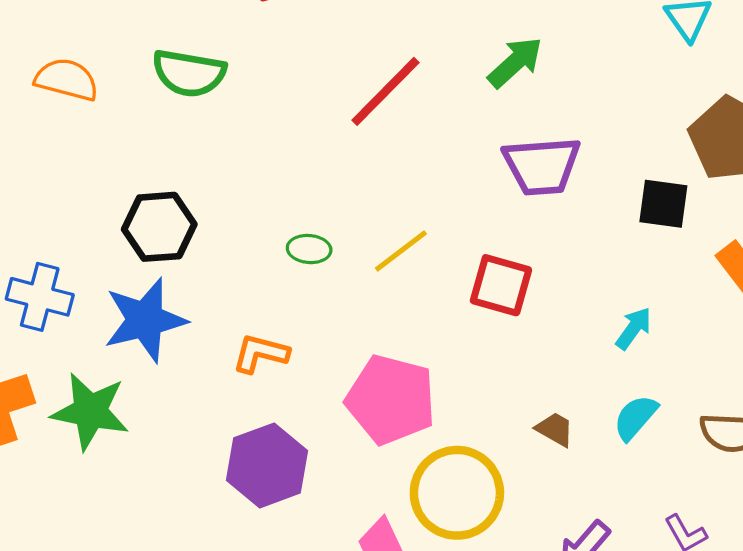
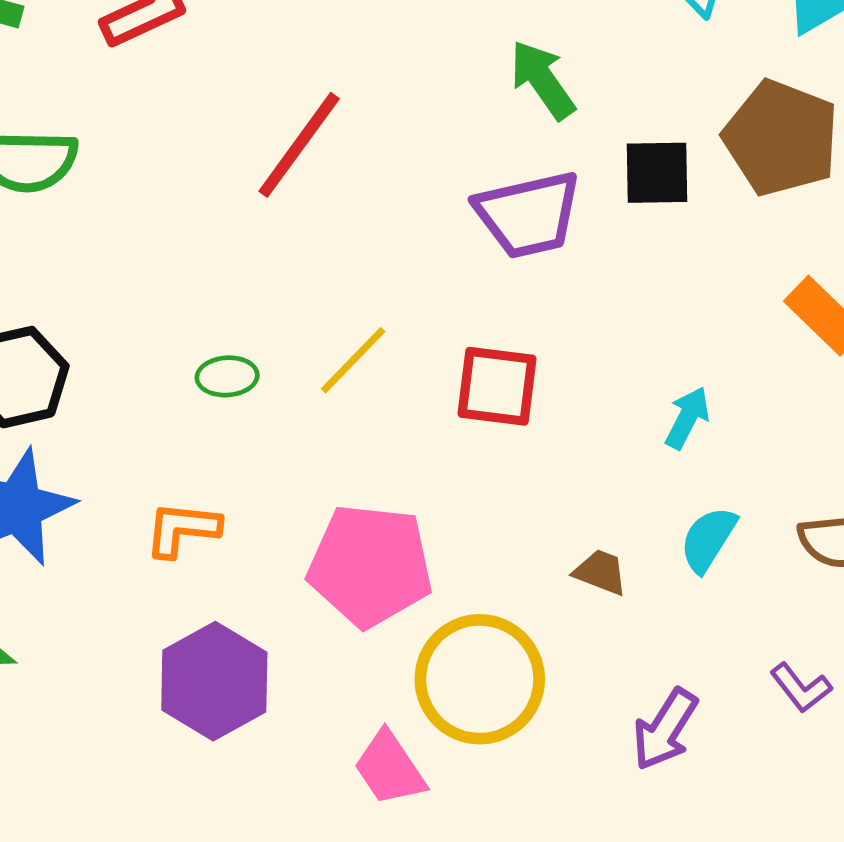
green arrow: (515, 62) -> (542, 80), moved, turned -74
black square: (663, 204) -> (657, 173), moved

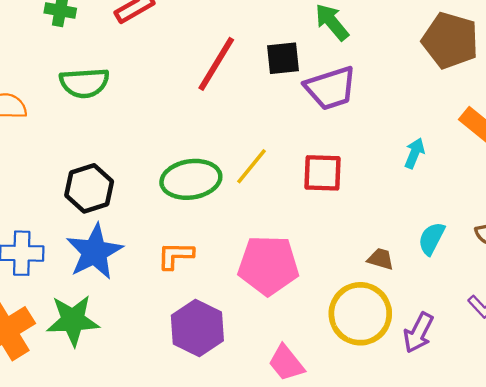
black square: (657, 173) -> (283, 58), moved
green ellipse: (227, 376) -> (191, 179), size x2.0
cyan arrow: (687, 418) -> (414, 153), moved
yellow circle: (480, 679) -> (360, 314), moved

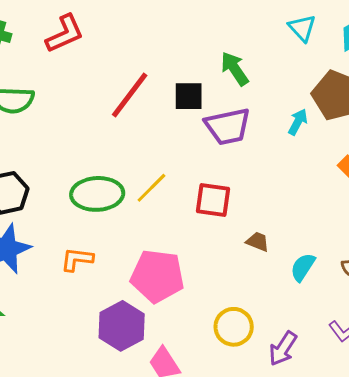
cyan arrow: (414, 153) -> (298, 122), moved
brown trapezoid: (381, 259) -> (258, 242), moved
yellow circle: (360, 314) -> (234, 327), size x0.7
purple hexagon: (197, 328) -> (122, 326), moved

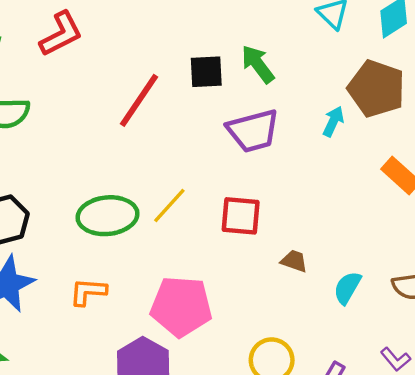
black square: (189, 96) -> (206, 72), moved

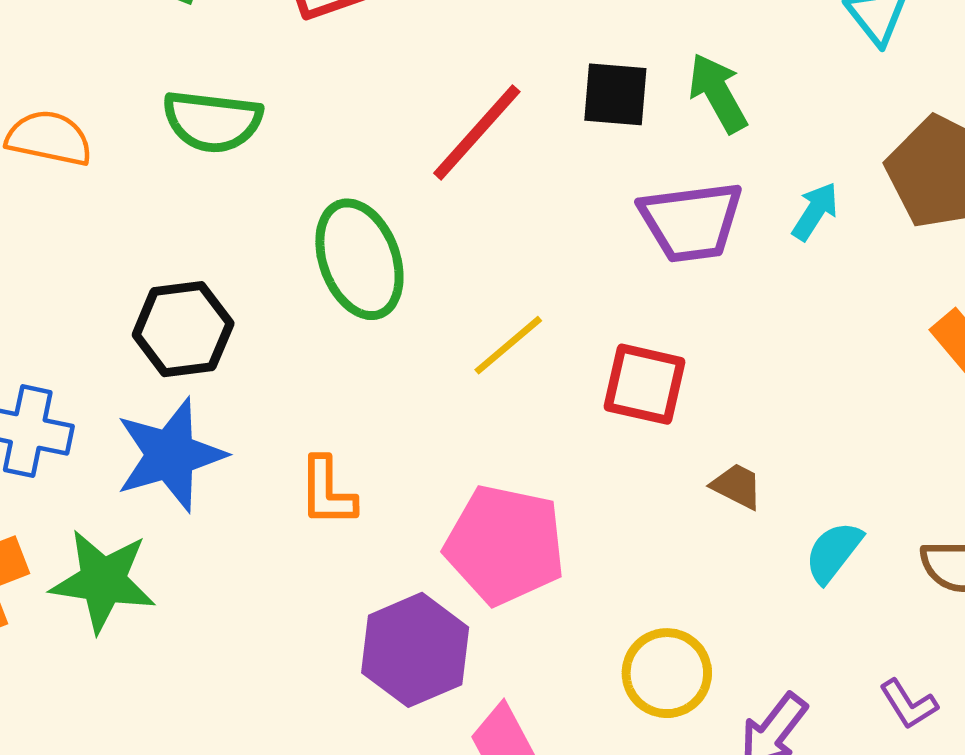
cyan arrow: (333, 121) -> (815, 211), moved
green ellipse: (107, 216) -> (359, 259), moved, turned 68
orange L-shape: (88, 292) -> (327, 492), turned -102

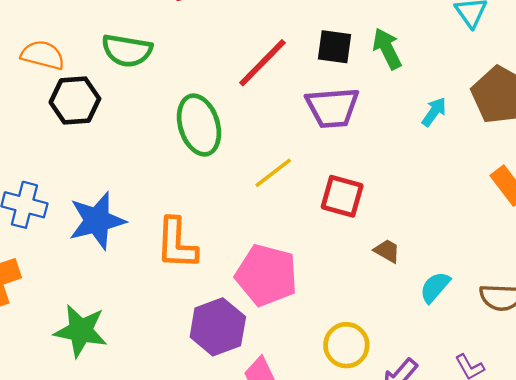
purple trapezoid: (691, 222) -> (332, 108), moved
black hexagon: (183, 329) -> (75, 101), moved
orange L-shape: (327, 492) -> (177, 244), size x1.4
green star: (103, 581) -> (81, 331), moved

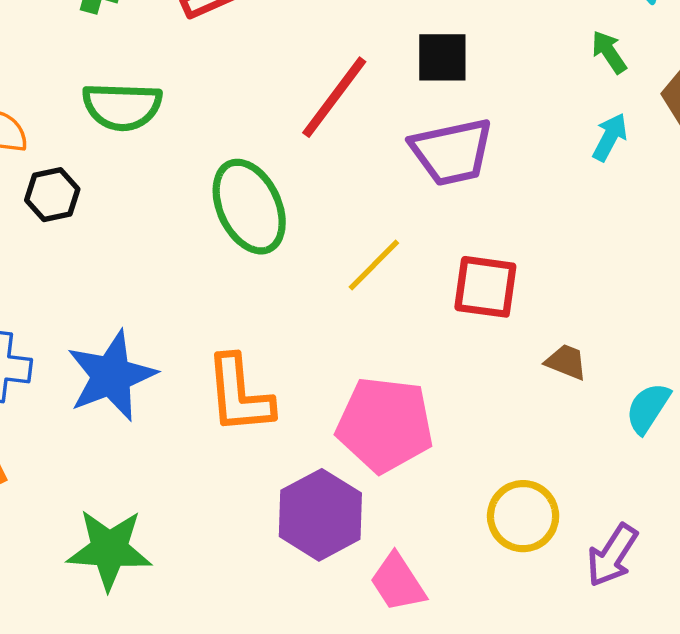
green arrow: (387, 49) -> (609, 52), moved, size x0.7
black hexagon: (75, 101) -> (52, 195), size x0.7

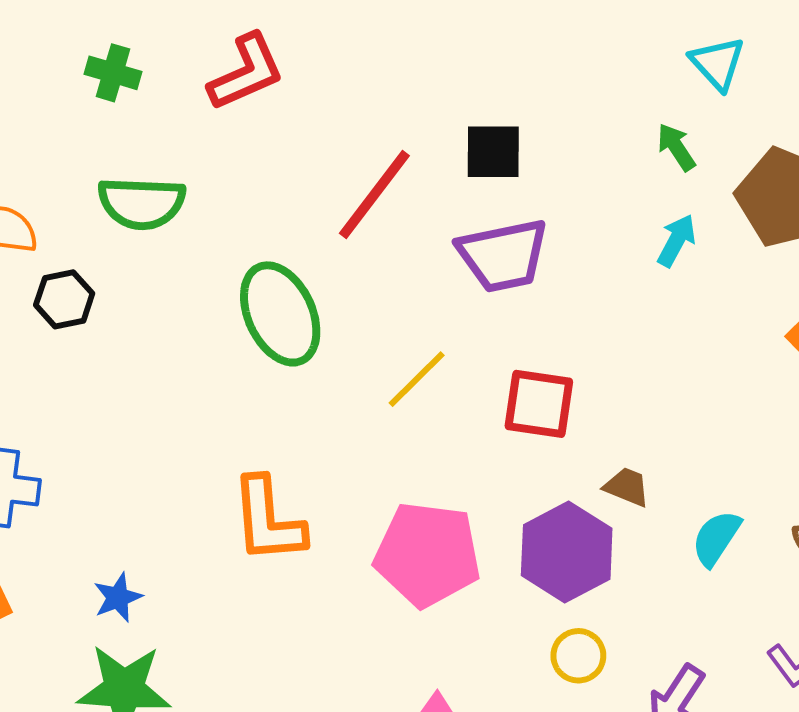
blue star: (111, 376) -> (118, 598), moved, size x0.5
purple hexagon: (320, 515) -> (567, 552), moved
yellow circle: (523, 516) -> (578, 656), size x0.7

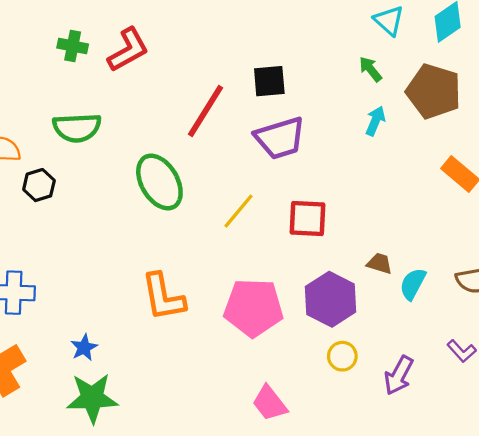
green cross: (113, 73) -> (73, 46), moved
brown trapezoid: (627, 487) -> (380, 263), moved

